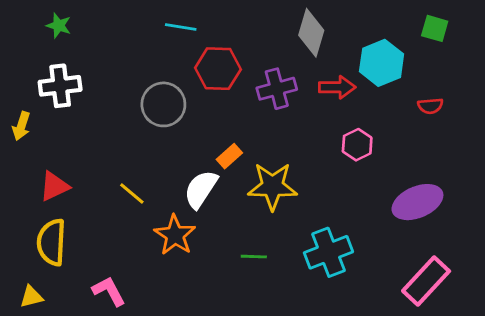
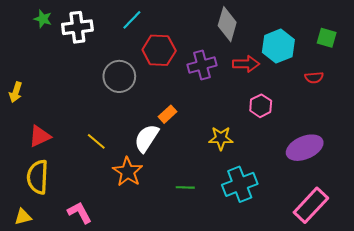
cyan line: (181, 27) -> (132, 20), turned -55
green square: (435, 28) -> (327, 38), moved
white cross: (60, 86) -> (77, 27), moved
yellow star: (272, 186) -> (221, 138), moved, size x0.7

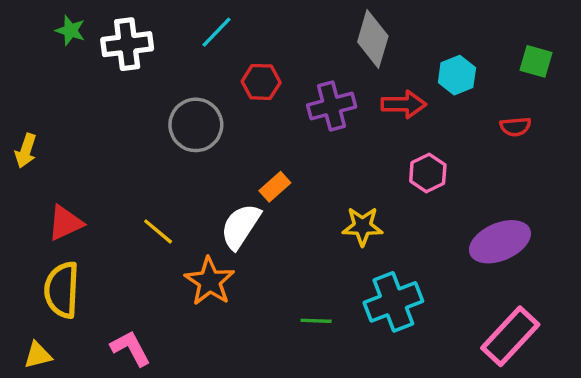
cyan hexagon: (278, 46) -> (457, 75), size x0.7
red hexagon: (159, 50) -> (261, 82), size x0.7
green line: (185, 187) -> (316, 321), moved

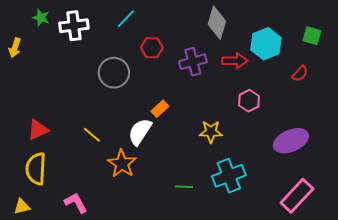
cyan hexagon: (457, 75) -> (266, 44), size x1.4
red semicircle: (515, 127) -> (300, 74), turned -42
yellow arrow: (26, 151) -> (15, 48), moved

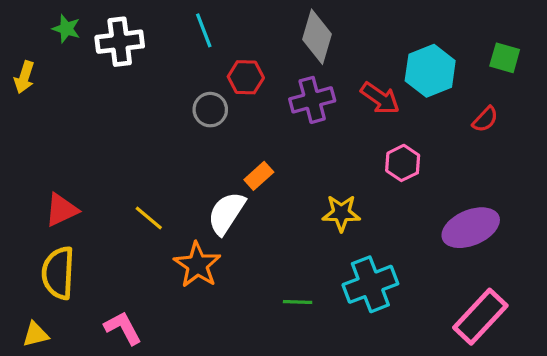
cyan line: (126, 19) -> (204, 30), turned -65
gray diamond: (217, 23) -> (317, 37), moved
red arrow: (235, 61) -> (380, 98), turned 35
gray circle: (114, 73) -> (210, 110), moved, size x0.7

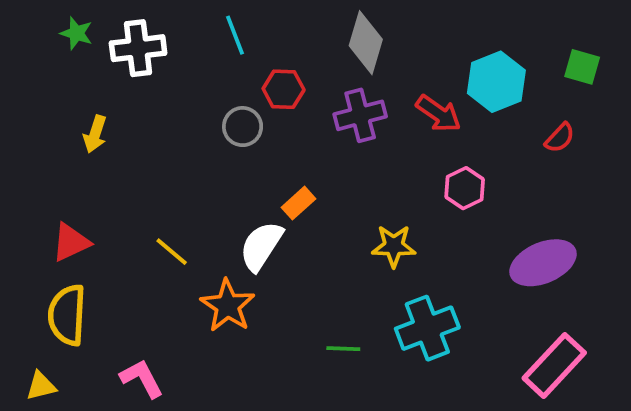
yellow arrow: (24, 77) -> (95, 134), moved

